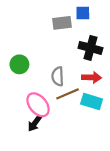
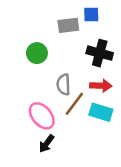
green circle: (19, 64) -> (37, 53), moved
brown line: (68, 94) -> (74, 104), turned -30
black arrow: (35, 123) -> (47, 144), moved

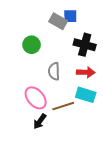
blue square: (91, 14) -> (70, 16), moved
gray rectangle: (68, 25) -> (58, 21), turned 36
brown line: (74, 104) -> (63, 106), moved, turned 35

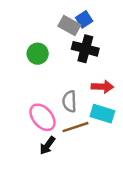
blue square: (70, 16) -> (84, 19), turned -32
black cross: (85, 45) -> (85, 49), moved
gray semicircle: (54, 71) -> (69, 101), moved

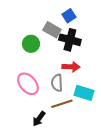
gray rectangle: (69, 26) -> (52, 30), moved
red arrow: (102, 87) -> (71, 67), moved
pink ellipse: (42, 117) -> (28, 84), moved

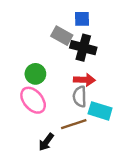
blue square: (69, 16) -> (82, 19), turned 32
green circle: (31, 44) -> (35, 74), moved
gray semicircle: (57, 83) -> (80, 97), moved

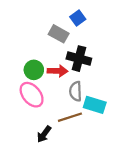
blue square: (82, 19) -> (78, 18), turned -35
black cross: (83, 48) -> (79, 59), moved
red arrow: (84, 80) -> (58, 71), moved

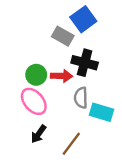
blue square: (78, 18) -> (83, 19), size x1.5
brown line: (70, 117) -> (71, 144), moved, turned -35
black arrow: (44, 134) -> (39, 134), moved

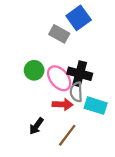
black cross: (85, 63) -> (80, 74), moved
red arrow: (62, 76) -> (63, 104), moved
pink ellipse: (34, 101) -> (59, 78), moved

